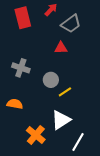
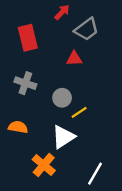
red rectangle: (23, 18) -> (28, 38), moved
white triangle: (61, 120) -> (63, 137), moved

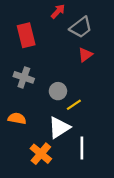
red triangle: (74, 59) -> (85, 55), moved, turned -35
white line: (95, 174) -> (82, 148), moved, turned -30

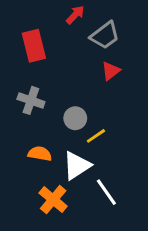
orange semicircle: (17, 118) -> (40, 154), moved
white line: (82, 148) -> (106, 192), turned -35

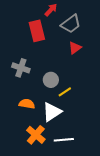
red rectangle: (34, 46) -> (37, 31), moved
white line: (106, 192) -> (64, 140), moved, turned -60

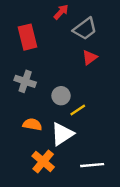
red rectangle: (37, 31) -> (28, 37), moved
white line: (64, 140) -> (92, 165), moved

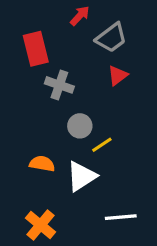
gray cross: (25, 81) -> (59, 85), moved
orange cross: (43, 161) -> (40, 225), moved

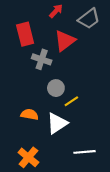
gray trapezoid: (111, 38) -> (89, 19), moved
red triangle: (118, 76) -> (65, 41), moved, size x1.5

